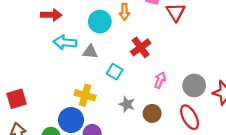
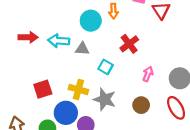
red arrow: (51, 15) -> (28, 37), moved
red square: (17, 99) -> (43, 89), moved
gray star: (127, 104) -> (105, 99), moved, size x1.5

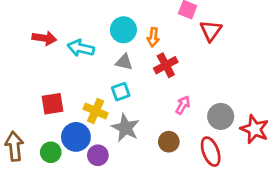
orange arrow: (113, 11) -> (153, 37), moved
gray triangle: (82, 49) -> (124, 62), moved
cyan square: (106, 67) -> (121, 92), moved, turned 32

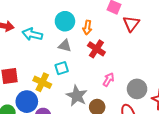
red cross: (166, 65) -> (96, 49), turned -30
gray star: (125, 128) -> (77, 96), moved

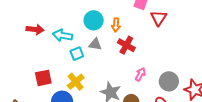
cyan square: (62, 68) -> (77, 54), moved
yellow cross: (42, 82) -> (76, 82), turned 30

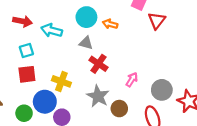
orange arrow: (116, 25) -> (110, 24), turned 96
red cross: (126, 45) -> (99, 64), moved
cyan square: (77, 54) -> (26, 51), moved
yellow cross: (76, 82) -> (61, 81), turned -36

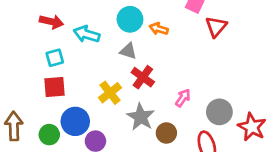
yellow cross: (61, 81) -> (110, 93), moved, turned 30

